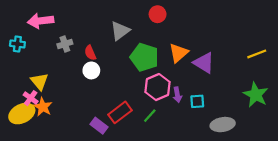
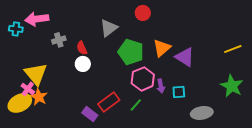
cyan cross: (17, 44) -> (16, 29), moved
yellow triangle: (39, 81) -> (36, 74), size x1.4

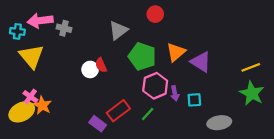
gray cross: (59, 40) -> (64, 28), moved, turned 32
red semicircle: (82, 48) -> (101, 65), moved
yellow line: (233, 49) -> (251, 67), moved
yellow triangle: (36, 74) -> (31, 56), moved

